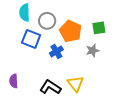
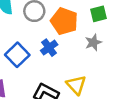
blue square: (31, 39) -> (17, 55), moved, turned 30

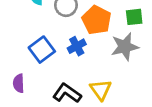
gray star: (93, 42) -> (125, 47), size x1.5

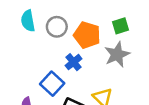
blue square: (42, 50) -> (52, 84), moved

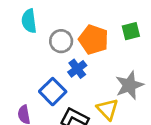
gray circle: (57, 27) -> (61, 41), moved
gray star: (117, 54) -> (129, 85), moved

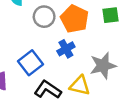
blue cross: (77, 69) -> (66, 49), moved
yellow triangle: (108, 109) -> (80, 86), turned -40

